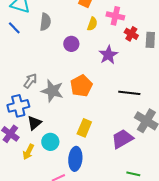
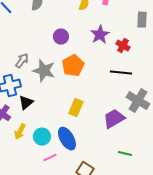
red cross: (131, 34) -> (123, 46), moved
purple circle: (71, 44) -> (61, 37), moved
cyan circle: (50, 142) -> (42, 137), moved
blue ellipse: (75, 159) -> (67, 139), turned -35

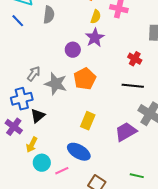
purple star: (100, 35) -> (95, 38), moved
cyan circle: (42, 137) -> (42, 163), moved
blue ellipse: (67, 139) -> (79, 152), turned -30
green line: (125, 154) -> (137, 176), moved

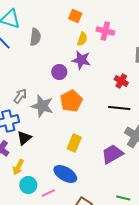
purple star: (95, 38) -> (81, 60), turned -30

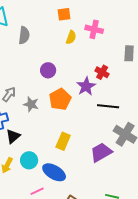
orange square: (75, 16) -> (64, 14), turned -32
purple star: (81, 60) -> (86, 86), moved, turned 30
red cross: (121, 81) -> (102, 72), moved
gray star: (42, 106) -> (31, 104), size x0.7
cyan circle: (28, 185) -> (29, 160), moved

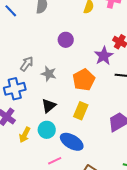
orange pentagon: (60, 99) -> (84, 80), moved
black triangle: (13, 136) -> (49, 106), moved

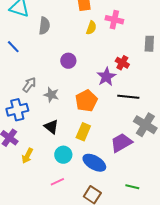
blue line: (11, 11) -> (13, 47), moved
black triangle: (49, 106) -> (51, 127), turned -42
cyan circle: (47, 130) -> (63, 155), moved
blue ellipse: (72, 142) -> (94, 163), moved

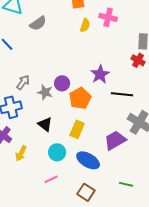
gray semicircle: (44, 26) -> (38, 23), turned 48
purple circle: (68, 61) -> (62, 83), moved
red cross: (122, 63) -> (138, 60), moved

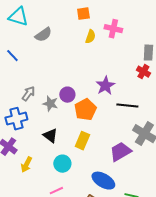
blue ellipse: (88, 160) -> (103, 181), moved

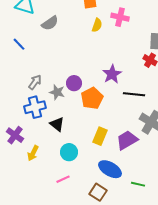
blue cross: (16, 119) -> (35, 107), moved
yellow rectangle: (82, 141) -> (100, 136), moved

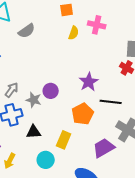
orange pentagon: (92, 98) -> (83, 114), moved
black triangle: (57, 124) -> (34, 132), turned -42
yellow rectangle: (100, 136) -> (64, 140), moved

